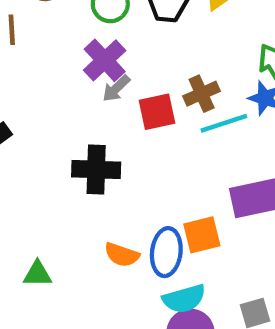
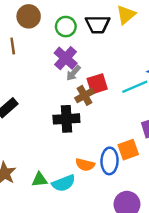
brown cross: (202, 94) -> (85, 95), moved
cyan semicircle: (184, 299) -> (64, 183), moved

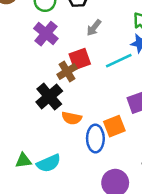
gray arrow: (73, 73) -> (94, 28), moved
black cross: (66, 119) -> (49, 97), turned -35
orange semicircle: (85, 165) -> (72, 118), moved

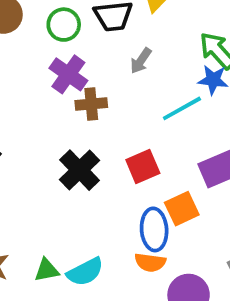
red square: (80, 59) -> (143, 167), moved
brown cross: (67, 72) -> (91, 104), moved, turned 30
orange semicircle: (72, 118) -> (150, 262), moved

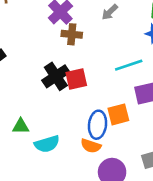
cyan line: (182, 108) -> (129, 65), moved
red square: (143, 167) -> (76, 79), moved
green triangle: (47, 270) -> (21, 126), moved

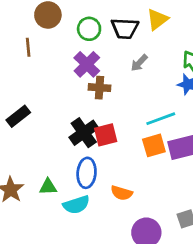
orange square: (118, 114) -> (154, 145), moved
blue ellipse: (98, 125) -> (87, 173), moved
orange semicircle: (91, 146) -> (122, 193), moved

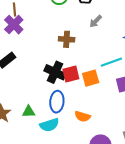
purple cross: (87, 64) -> (14, 25), moved
black cross: (84, 133) -> (55, 72), turned -30
orange square: (154, 145) -> (91, 78), moved

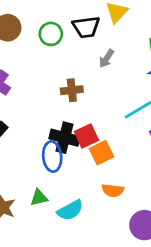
orange square: (91, 78) -> (102, 153), moved
blue ellipse: (57, 102) -> (52, 157), moved

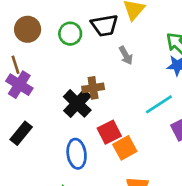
gray arrow: (107, 59) -> (126, 55), turned -60
black cross: (64, 138) -> (77, 103), moved, turned 32

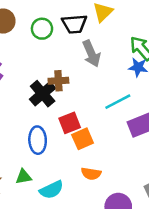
gray arrow: (126, 55) -> (91, 54), size x1.5

